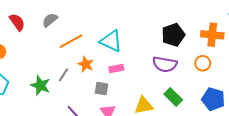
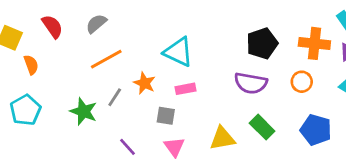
orange line: (71, 41) -> (106, 59), moved

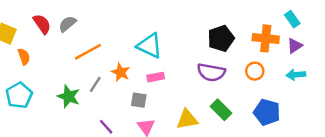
gray semicircle: (96, 24) -> (67, 24), moved

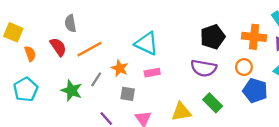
red semicircle: (42, 24) -> (58, 47), moved
gray semicircle: (67, 24) -> (70, 23), turned -60
gray square: (139, 100) -> (128, 94), moved
blue pentagon: (267, 112) -> (255, 91), moved

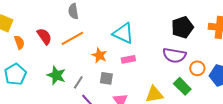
gray semicircle: (70, 23) -> (73, 11), moved
orange circle: (244, 67) -> (197, 68), moved
gray line: (96, 79) -> (78, 82), moved

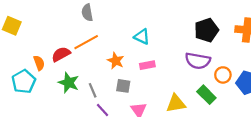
cyan triangle: (123, 33) -> (142, 37), size x0.7
red semicircle: (44, 36) -> (61, 54), moved, turned -84
orange semicircle: (19, 42) -> (39, 63), moved
gray line: (78, 82) -> (93, 90), turned -56

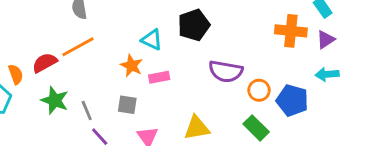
black pentagon: (206, 30) -> (194, 25), moved
orange star: (116, 61) -> (132, 66), moved
green rectangle: (206, 95) -> (256, 128), moved

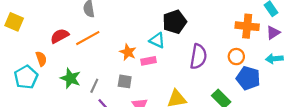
cyan triangle: (152, 40) -> (157, 40), moved
red semicircle: (45, 63) -> (60, 36), moved
purple semicircle: (226, 71) -> (198, 57), turned -90
orange circle: (259, 90) -> (236, 57), moved
gray line: (87, 111) -> (94, 86), turned 48

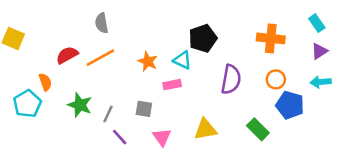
orange cross: (247, 26) -> (271, 38), moved
orange star: (128, 52) -> (148, 61), moved

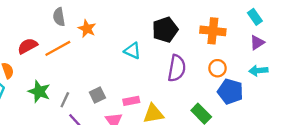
black pentagon: (203, 38) -> (165, 30), moved
orange star: (148, 61) -> (87, 29), moved
pink rectangle: (172, 85) -> (131, 101), moved
gray square: (144, 109) -> (97, 95), turned -35

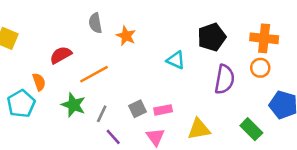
orange line: (58, 48) -> (94, 74), moved
orange circle: (218, 68) -> (260, 68), moved
pink rectangle: (131, 101) -> (163, 110), moved

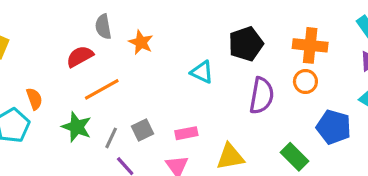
red semicircle: (61, 55) -> (80, 56), moved
gray square: (138, 109) -> (142, 130), moved

